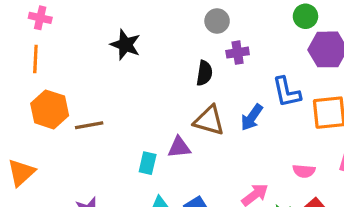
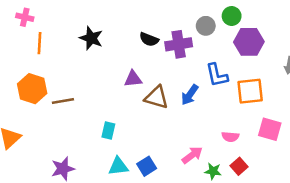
gray circle: (217, 21) -> (206, 26), moved
purple cross: (238, 53) -> (179, 44), size x1.5
orange line: (35, 59) -> (40, 43), moved
black semicircle: (204, 73) -> (149, 39), moved, turned 102
purple triangle: (179, 147) -> (133, 79), moved

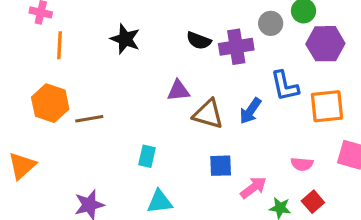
blue square: (147, 166) -> (221, 166), moved, turned 30

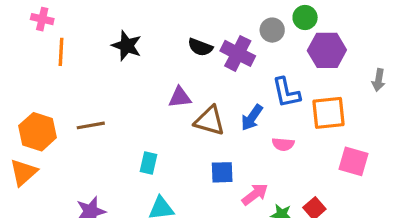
purple cross: (236, 47) -> (238, 53), turned 36
orange hexagon: (50, 103) -> (38, 132), moved
pink semicircle: (302, 164) -> (283, 144), moved

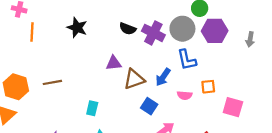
gray circle: (272, 30) -> (182, 29), moved, size x1.5
gray arrow: (379, 80) -> (250, 39), moved
orange square: (328, 113) -> (208, 87), moved, size x0.6
brown triangle: (210, 121) -> (134, 79), turned -35
blue square: (222, 172) -> (149, 106), moved, turned 35

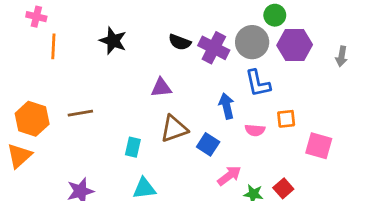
blue arrow: (163, 77) -> (227, 106), turned 132
brown triangle: (134, 79) -> (174, 129), moved

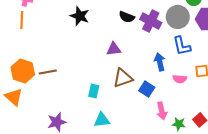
orange line: (53, 46) -> (22, 20), moved
brown line: (80, 113) -> (48, 72), moved
orange triangle: (19, 156) -> (14, 97), turned -36
pink arrow: (229, 176) -> (162, 111), turned 114

